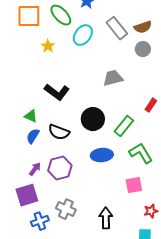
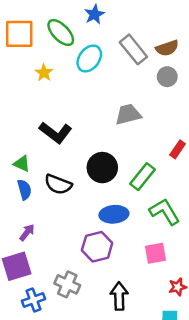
blue semicircle: (33, 136) -> (24, 190), turned 133
purple hexagon: (60, 168) -> (97, 247), moved

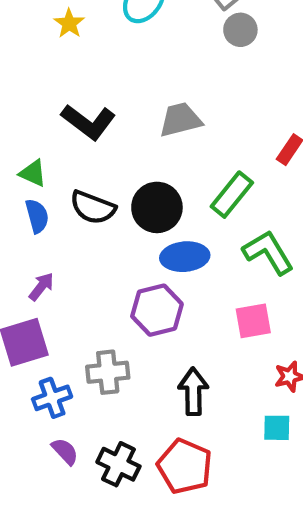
gray circle: (167, 77) -> (240, 30), moved
gray trapezoid: (128, 114) -> (180, 120), moved
black circle: (102, 168) -> (157, 207), moved
gray cross: (67, 284) -> (108, 372), turned -30

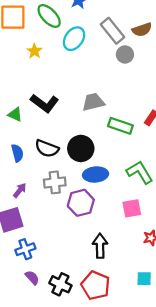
green triangle: (33, 173) -> (15, 114), moved
green rectangle: (232, 195) -> (120, 126), moved, turned 70
gray cross: (108, 372) -> (55, 182), moved
cyan square: (277, 428) -> (144, 279), moved

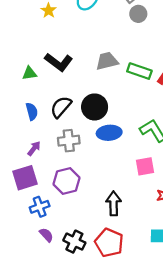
green triangle: (15, 114) -> (29, 73), turned -32
green rectangle: (120, 126) -> (139, 71), moved
black semicircle: (47, 148) -> (61, 107), turned 110
purple hexagon: (81, 203) -> (67, 181), moved

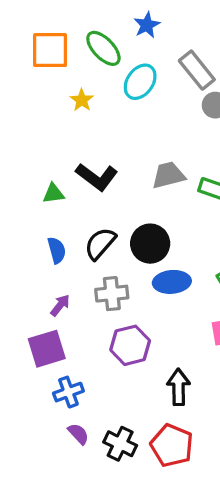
purple hexagon: (67, 181) -> (130, 345), moved

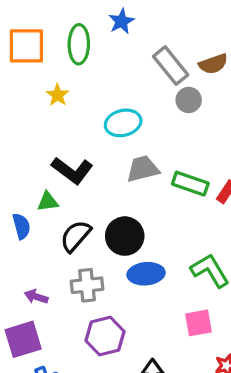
green ellipse: (103, 48) -> (79, 44), turned 45
cyan ellipse: (140, 82) -> (123, 123), moved, turned 40
green triangle: (53, 194) -> (48, 202), moved
blue semicircle: (57, 250) -> (21, 226), moved
purple arrow: (60, 305) -> (36, 297), turned -110

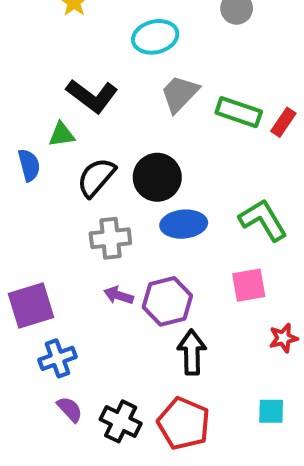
gray trapezoid: (143, 169) -> (180, 94), turned -32
purple arrow: (36, 297) -> (119, 295), moved
purple hexagon: (105, 336) -> (167, 301), moved

